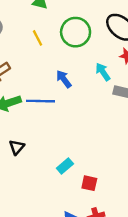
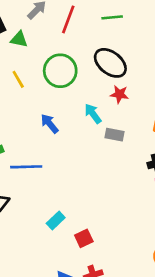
blue line: (40, 101) -> (26, 167), moved
red square: (89, 183) -> (84, 238), turned -35

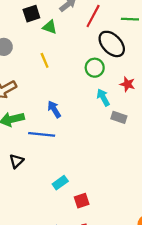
black ellipse: (110, 63) -> (112, 44), moved
green circle: (60, 71) -> (95, 68), moved, size x0.7
blue arrow: (50, 124) -> (54, 109), moved

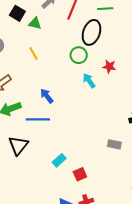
black square: (31, 14) -> (17, 13), turned -35
black ellipse: (112, 44) -> (91, 32), turned 70
gray rectangle: (119, 117) -> (114, 144), moved
black triangle: (16, 161) -> (18, 145), size x1.5

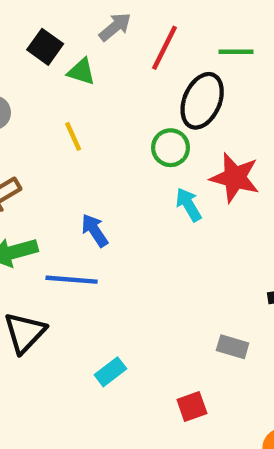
red star: (109, 67) -> (235, 178), size x1.6
red square: (80, 174) -> (192, 406), moved

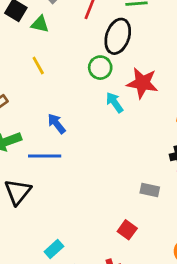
cyan rectangle: (110, 372) -> (54, 249), moved
red square: (192, 406) -> (127, 230), turned -30

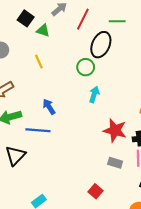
red star: (142, 83) -> (115, 130), moved
cyan arrow: (115, 103) -> (94, 94), turned 49

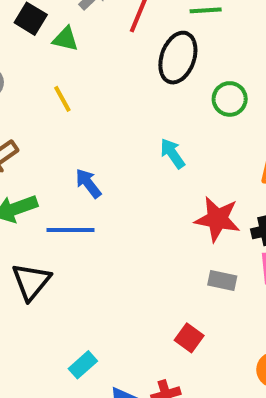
green circle: (86, 67) -> (230, 99), moved
cyan arrow: (94, 94) -> (172, 153), turned -49

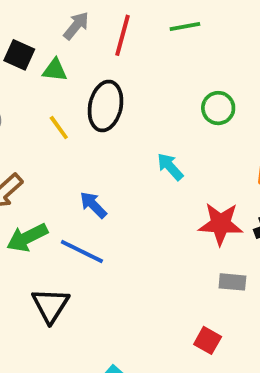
black ellipse: (178, 58) -> (105, 106), moved
blue line: (71, 230) -> (82, 251), turned 33

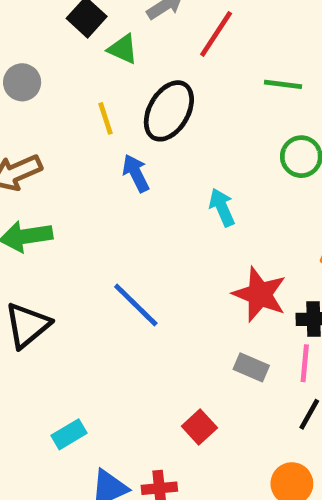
green line: (185, 27) -> (283, 84), moved
blue arrow: (93, 205) -> (136, 173), moved
blue line: (82, 251) -> (136, 305), moved

